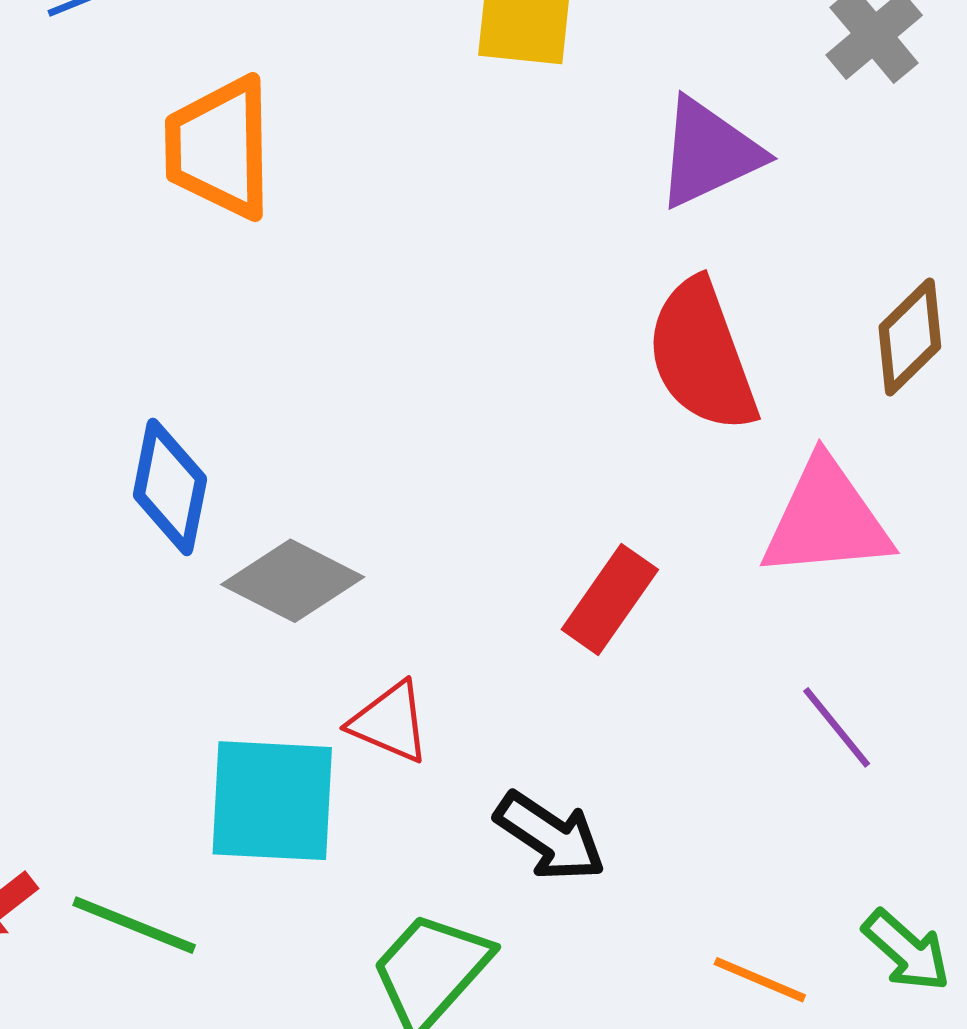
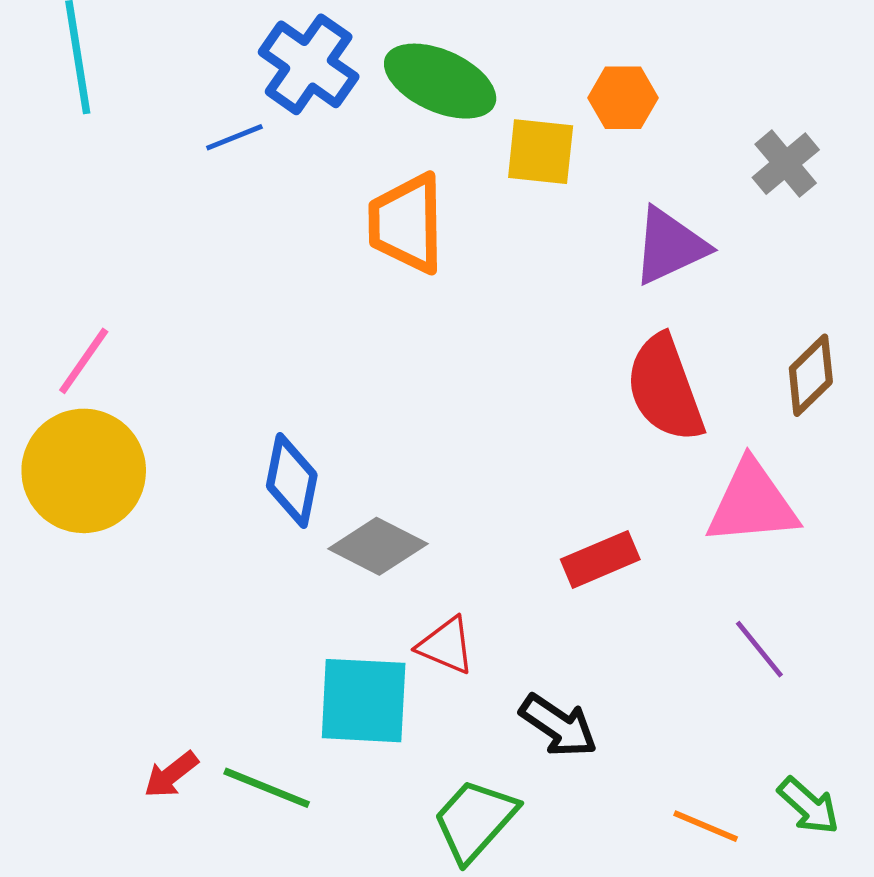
orange trapezoid: (219, 148) -> (407, 223), moved
red rectangle: (610, 599) -> (600, 559), turned 32

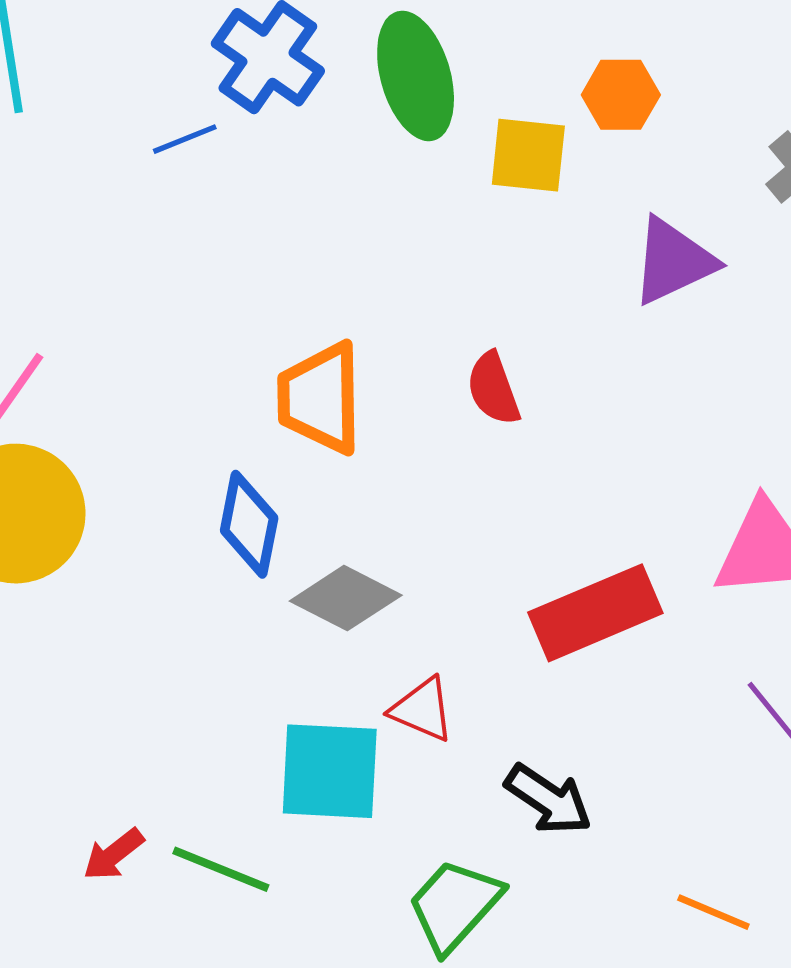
green ellipse: (440, 81) -> (416, 76), turned 50
orange trapezoid: (407, 223) -> (320, 398), moved
red semicircle: (665, 388) -> (493, 389), moved, size x0.6
red rectangle: (600, 559) -> (595, 613), size x1.5

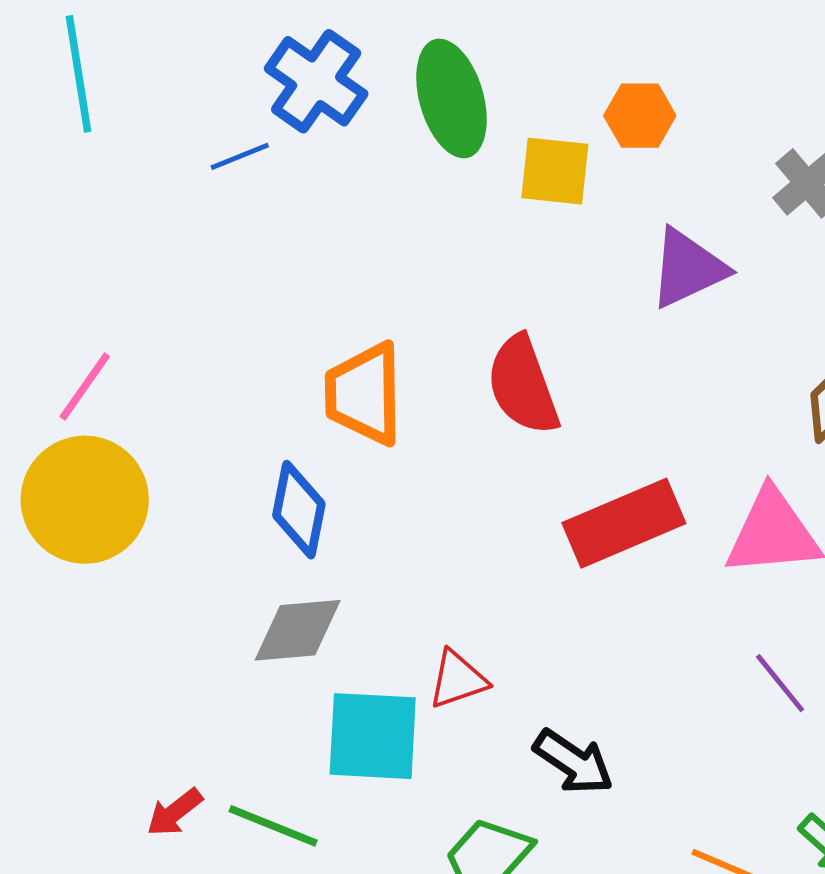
red semicircle: (493, 389) -> (523, 385), size x1.5
gray diamond: (346, 598) -> (298, 630), moved, turned -32
red rectangle: (595, 613) -> (624, 523), moved
red triangle: (422, 709) -> (458, 679), turned -42

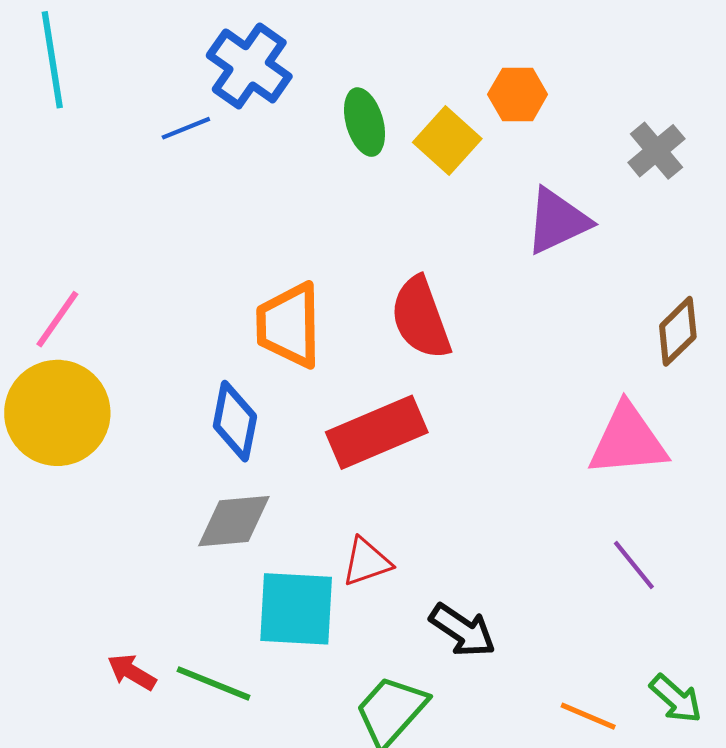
green ellipse: (451, 98) -> (365, 122), moved, size x0.7
yellow square: (555, 171) -> (447, 140), turned 36
red rectangle: (624, 523) -> (377, 432), moved
red arrow: (175, 812) -> (132, 672), turned 69

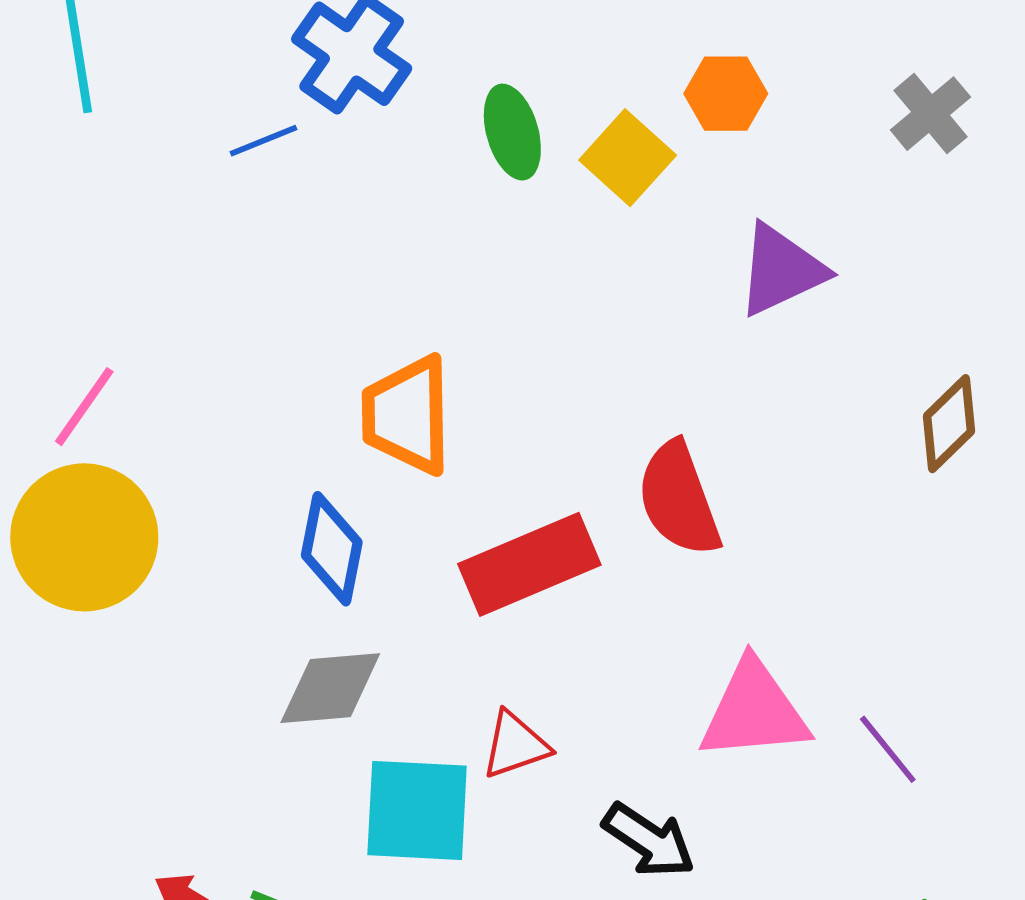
gray cross: (656, 151) -> (930, 114), moved
red semicircle: (421, 318) -> (679, 499), moved
pink triangle: (628, 440) -> (754, 711), moved

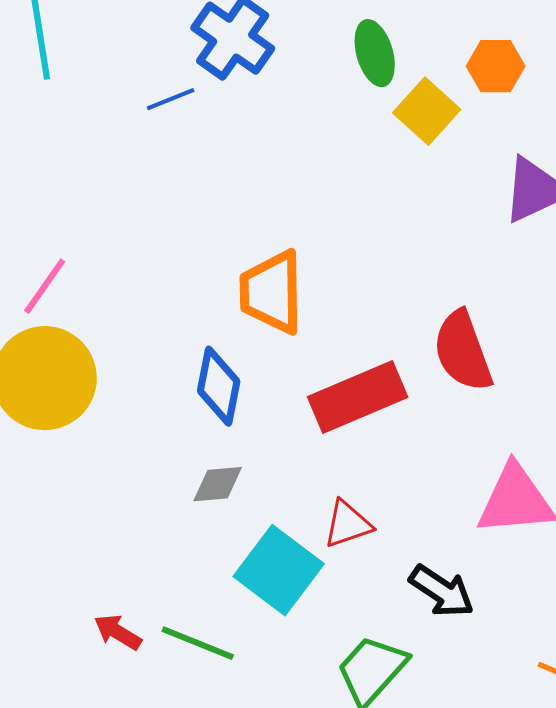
green ellipse: (512, 132) -> (375, 53), moved
gray diamond: (330, 688) -> (218, 484), size x0.7
cyan square: (417, 810) -> (279, 570), turned 34

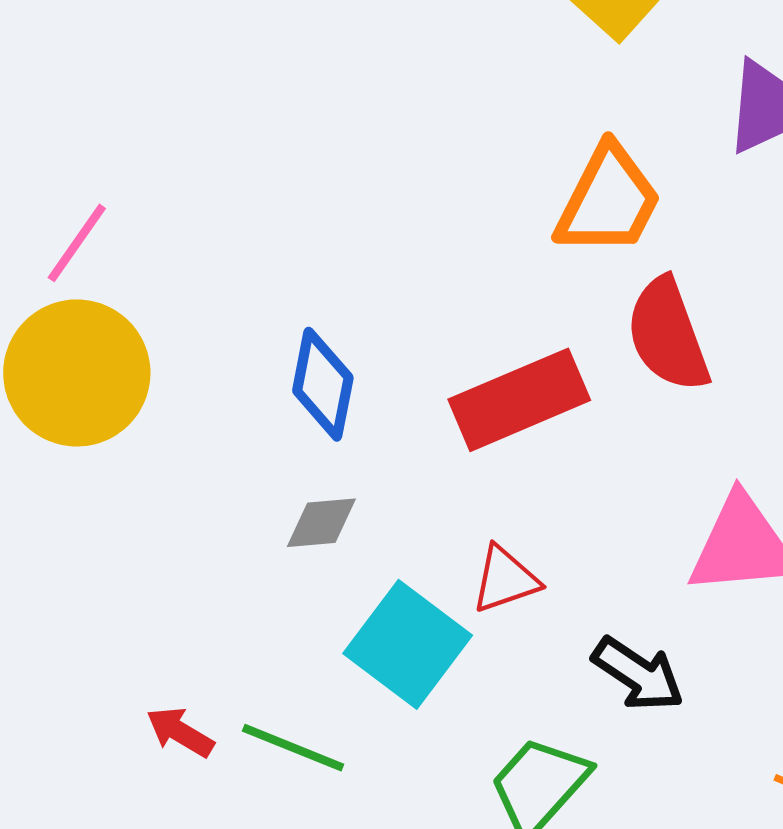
orange trapezoid: (272, 292) -> (608, 201), moved, turned -152

